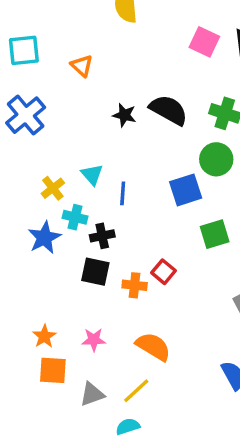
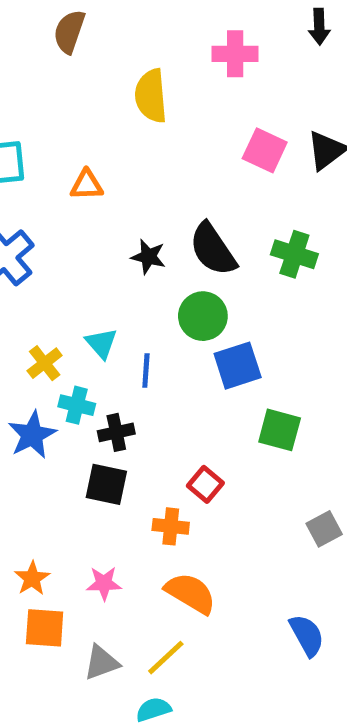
orange triangle: (82, 66) -> (87, 185), turned -45
black semicircle: (169, 110) -> (213, 249), turned -153
green circle: (216, 159) -> (203, 316), moved
green square: (215, 234) -> (280, 430), turned 32
orange cross: (135, 285) -> (171, 526), moved

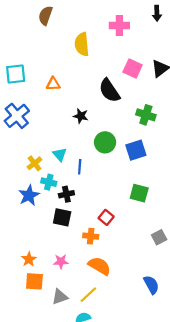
black semicircle: (213, 249) -> (109, 91), moved
blue square: (238, 366) -> (136, 150), moved

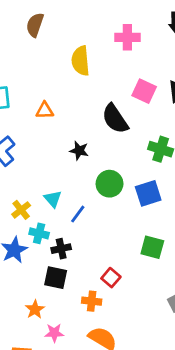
blue line: (80, 167) -> (78, 214), turned 32
orange star: (29, 259) -> (35, 309), moved

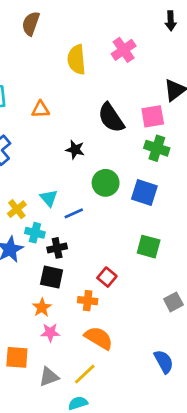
pink cross: (127, 37) -> (124, 50), moved, turned -35
pink square: (144, 91) -> (153, 116), moved, turned -35
blue square: (148, 193) -> (144, 193), turned 36
blue line: (78, 214) -> (74, 213), turned 30
orange star: (35, 309) -> (42, 308), moved

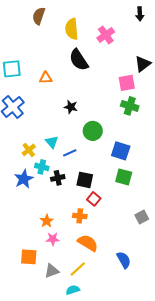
yellow semicircle: (76, 60) -> (72, 29), moved
black semicircle: (111, 118) -> (79, 60), moved
blue square: (144, 193) -> (121, 151), moved
black square: (52, 277) -> (85, 180), moved
blue semicircle: (164, 362) -> (124, 260), moved

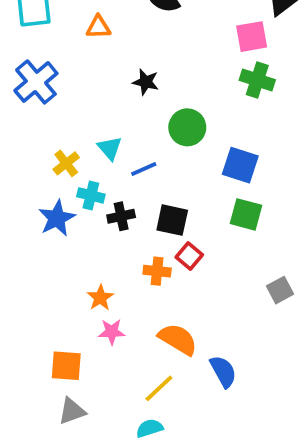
orange cross: (80, 216) -> (157, 271), moved
blue semicircle: (124, 260) -> (223, 371), moved
gray triangle: (52, 271) -> (72, 411), moved

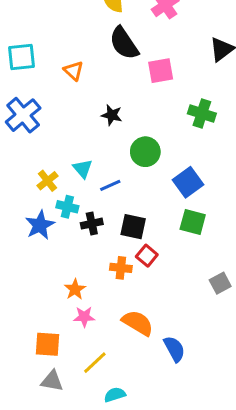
orange triangle: (98, 27) -> (73, 71), turned 45
pink square: (252, 37) -> (161, 71), moved
blue square: (240, 165) -> (188, 182), turned 36
yellow line: (159, 388) -> (95, 363), moved
gray triangle: (72, 411) -> (52, 381), turned 30

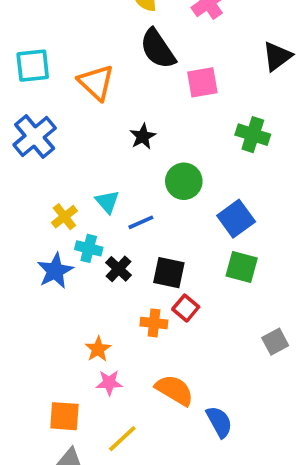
orange triangle: (73, 71) -> (96, 82), size x1.5
black star: (112, 115) -> (143, 136), turned 30
black cross: (92, 224) -> (119, 269), turned -35

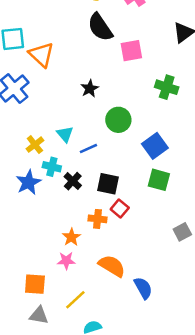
orange triangle: (96, 82) -> (41, 55), moved
orange star: (98, 349) -> (71, 237), moved

